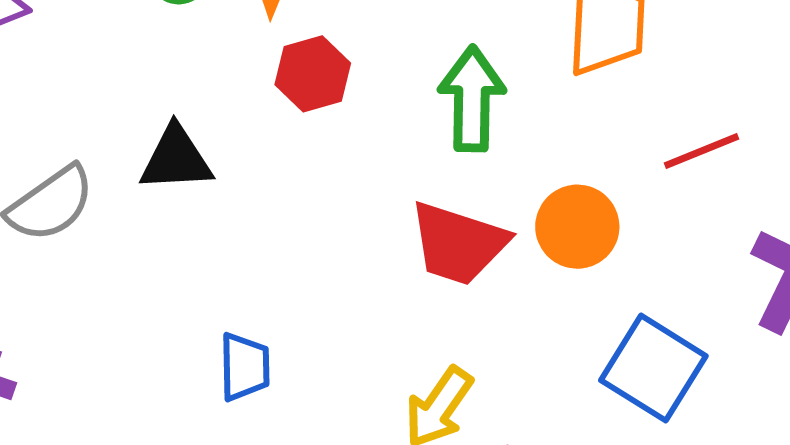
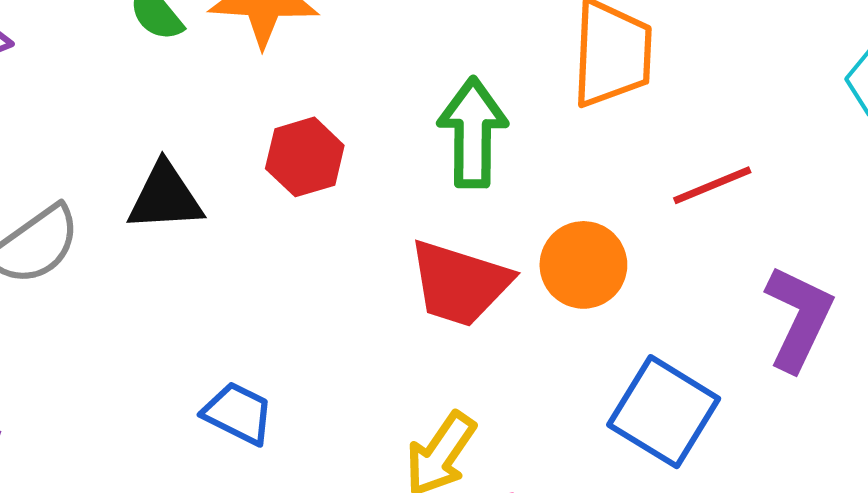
red hexagon: (313, 74) -> (305, 157), moved
blue trapezoid: (245, 367) -> (238, 413), turned -62

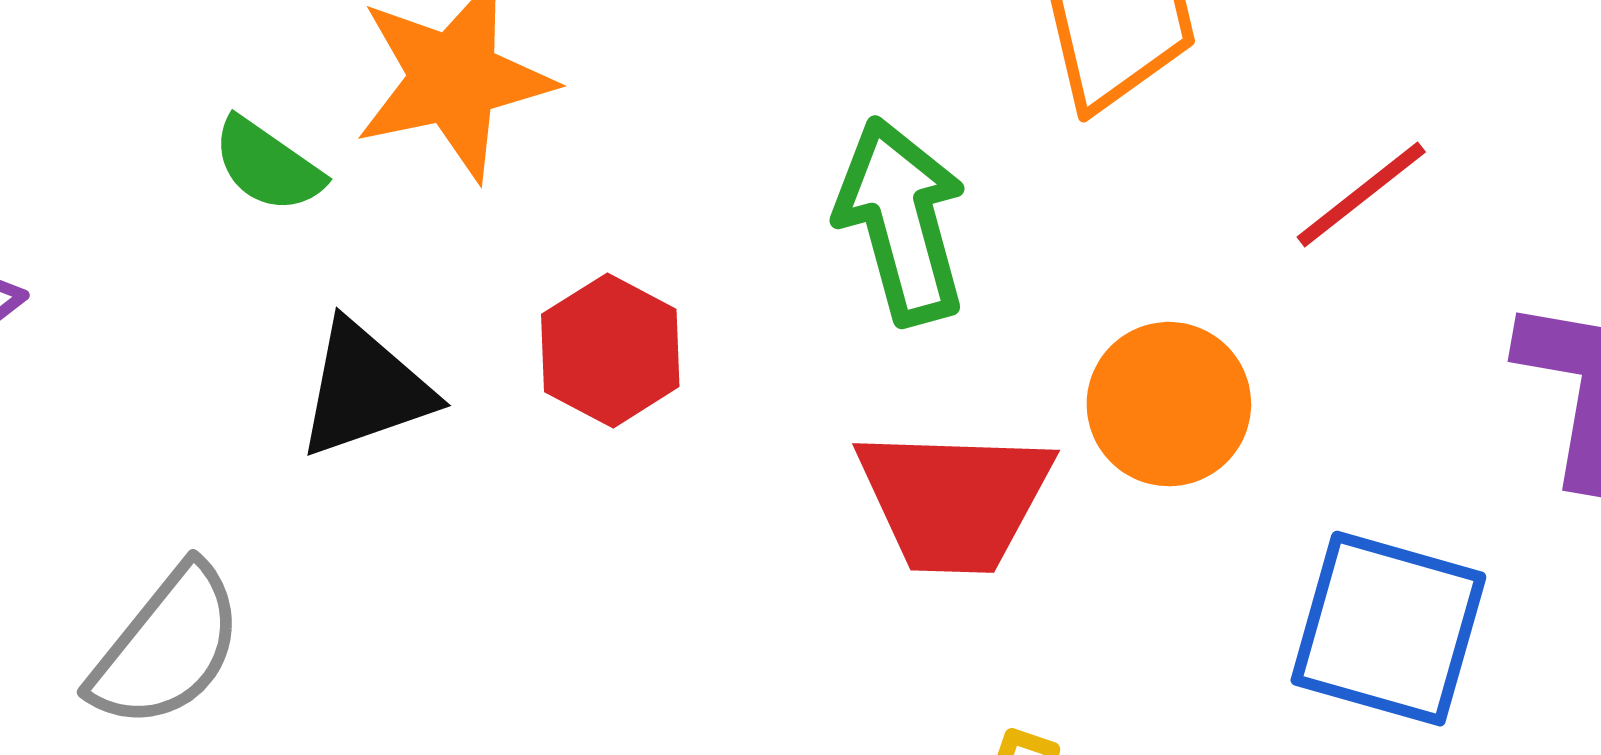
black triangle: (165, 197) -> (365, 389), moved

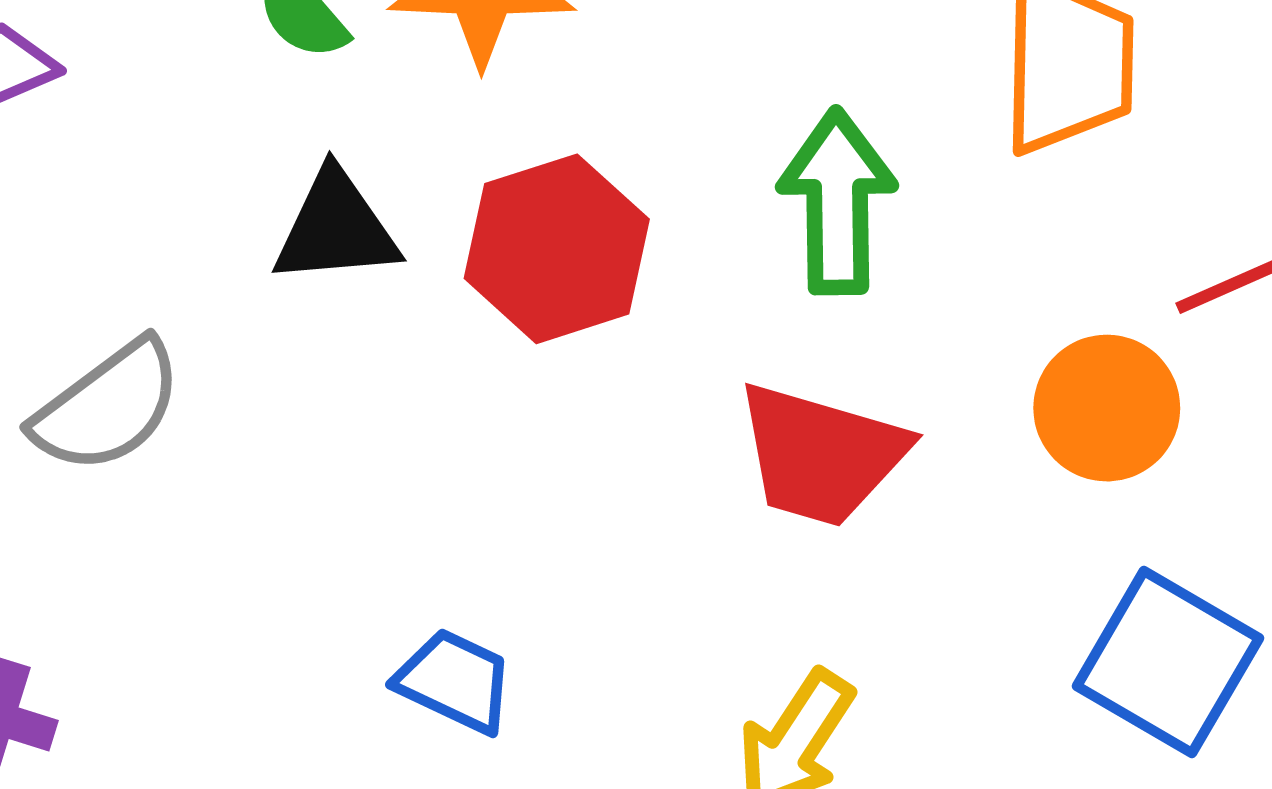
red hexagon: (610, 350) -> (557, 249), size x1.4
orange circle: (1169, 404) -> (1107, 408), moved

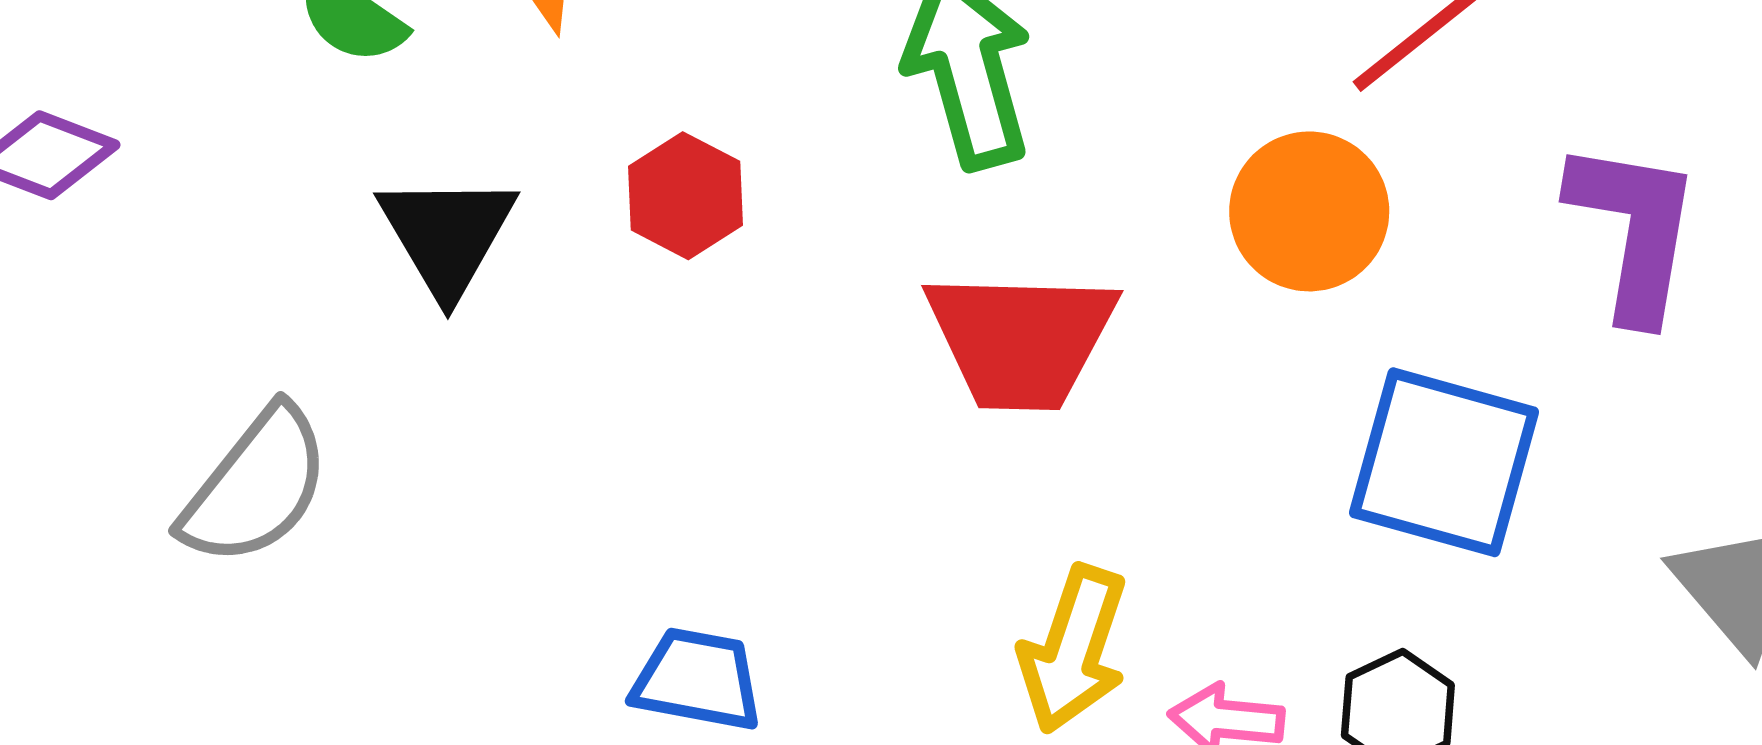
black triangle: (336, 228) -> (447, 235), turned -41
red hexagon: (557, 249) -> (686, 196), size x0.6

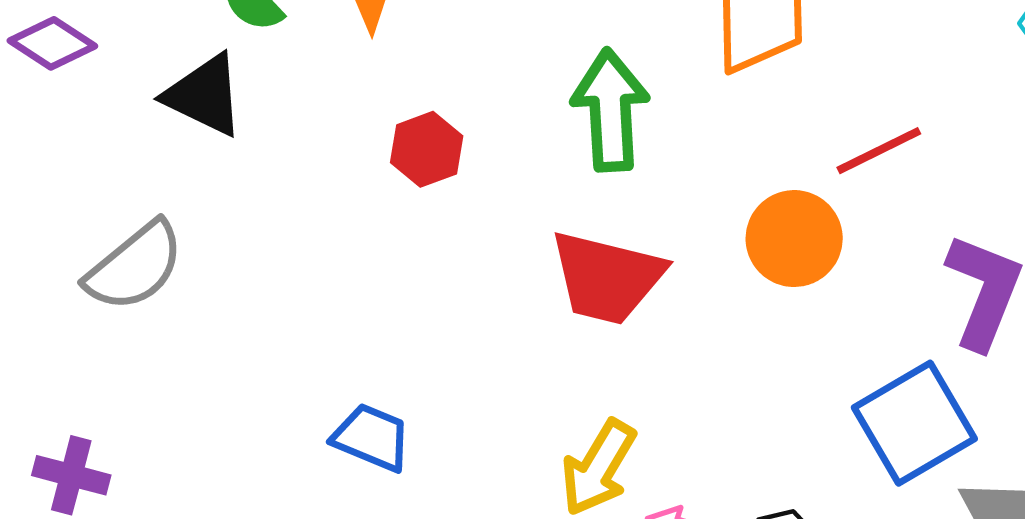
black triangle: (447, 235) -> (204, 95), moved, turned -46
blue square: (1444, 462) -> (914, 423), moved, turned 32

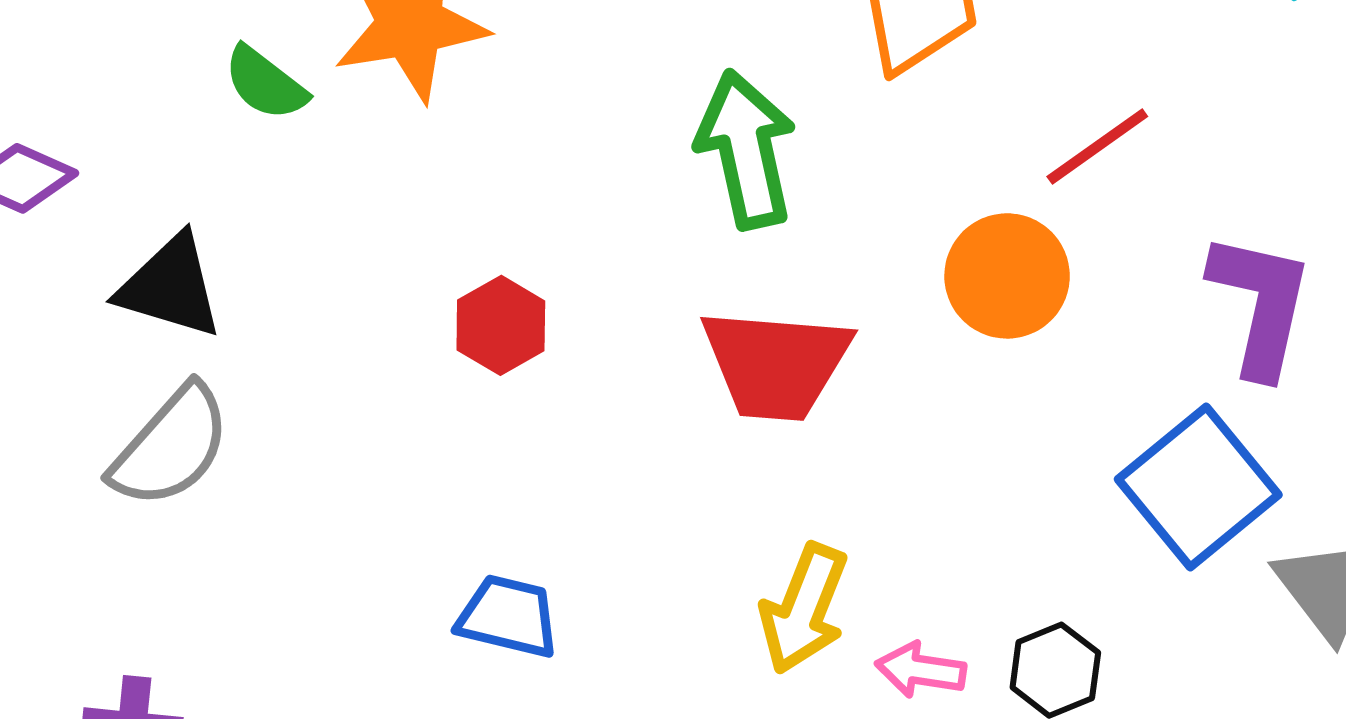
black triangle: (204, 95) -> (170, 287), moved
red hexagon: (427, 149) -> (501, 325), moved

